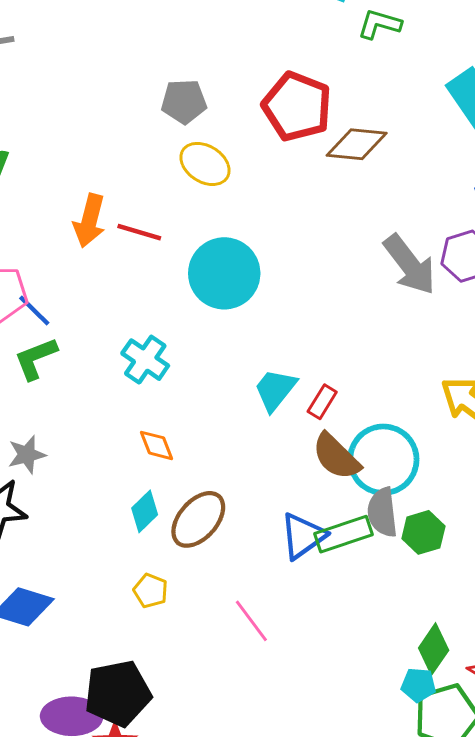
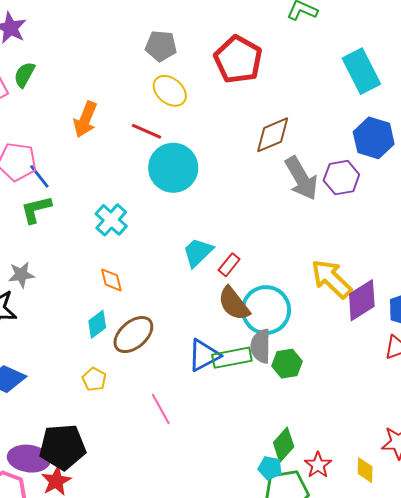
brown diamond: (357, 144) -> (273, 135), moved, turned -36
red line: (139, 232) -> (147, 131), moved

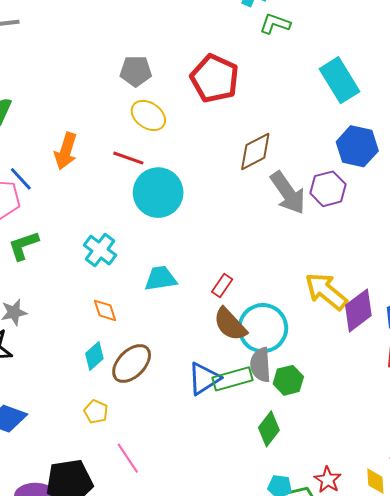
blue line: (39, 176) -> (21, 179), moved
cyan trapezoid: (198, 252) -> (161, 278), moved, turned 40
pink line: (161, 409) -> (128, 458), moved
green diamond: (284, 445) -> (269, 429), moved

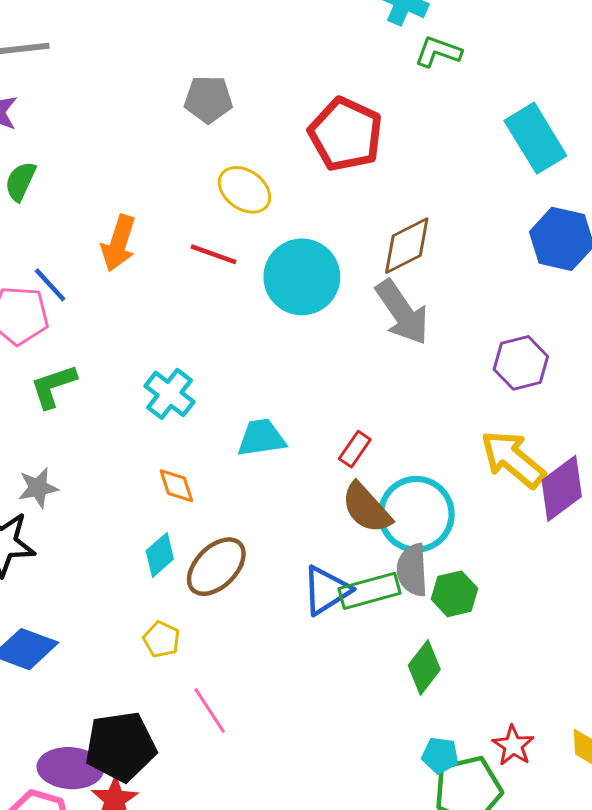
gray pentagon: (136, 71) -> (208, 99), moved
purple hexagon: (328, 189) -> (521, 363), moved
cyan circle: (158, 193) -> (302, 277), moved
gray arrow: (288, 193) -> (402, 312), moved

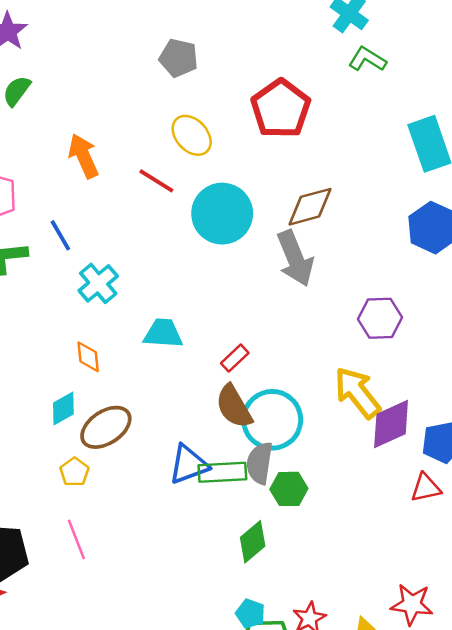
orange arrow: (119, 243) -> (84, 156), turned 126
blue line: (50, 285) -> (60, 235), moved
yellow pentagon: (161, 640) -> (74, 472), moved

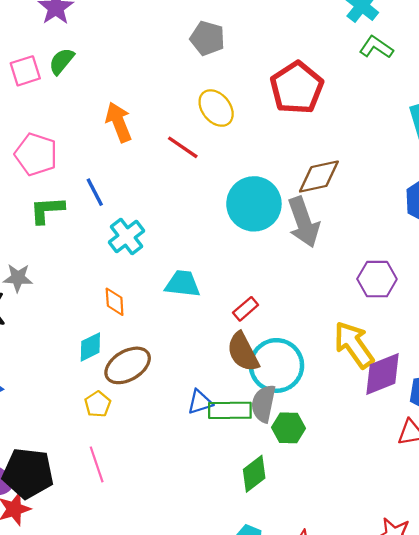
cyan circle: (222, 214) -> (254, 204), moved
blue triangle: (188, 465) -> (200, 402), size x0.7

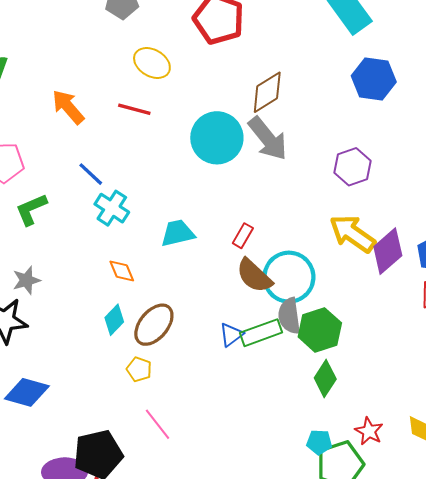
blue line: (95, 192) -> (91, 174), moved
green hexagon: (289, 428) -> (320, 330), size x1.4
green diamond: (254, 474) -> (325, 379), moved

